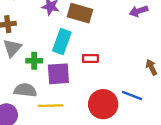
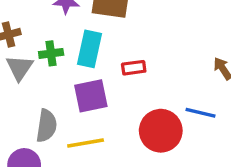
green cross: (34, 61) -> (51, 53), moved
gray semicircle: (25, 90) -> (46, 126), turned 100

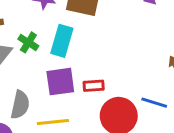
green cross: (51, 53) -> (28, 42), turned 36
red rectangle: (134, 68) -> (94, 86), moved

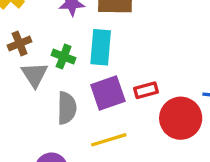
gray semicircle: (20, 105) -> (67, 108), moved

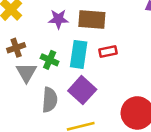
red rectangle: (146, 90) -> (108, 51), moved
purple square: (108, 93) -> (82, 90), turned -32

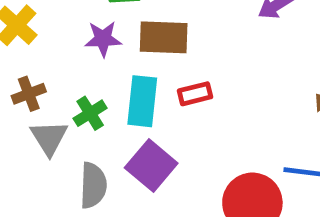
green cross: (50, 60) -> (90, 113), turned 36

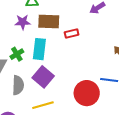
red rectangle: (195, 94) -> (72, 34), moved

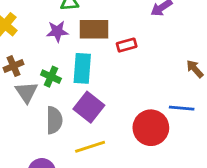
green cross: (17, 54) -> (51, 77), turned -32

